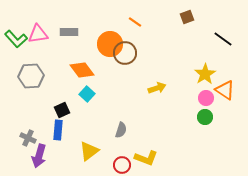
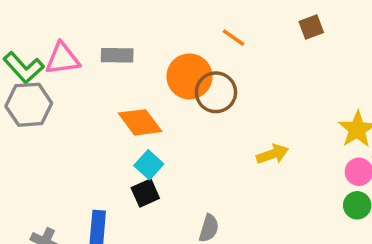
brown square: (187, 17) -> (311, 27), moved
gray hexagon: (31, 76) -> (29, 105), moved
black square: (62, 110) -> (145, 193), moved

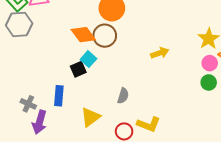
brown circle: (216, 92) -> (105, 36), moved
black square: (145, 193) -> (78, 69), moved

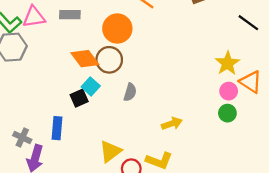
yellow arrow: (160, 53) -> (172, 124), moved
gray semicircle: (123, 96) -> (130, 92), moved
yellow triangle: (90, 117) -> (110, 151), moved

